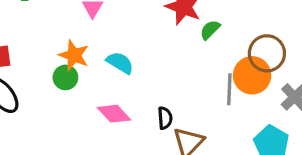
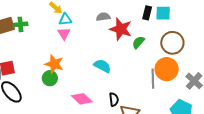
brown circle: (267, 53) -> (172, 43), moved
cyan semicircle: (120, 63) -> (102, 66), moved

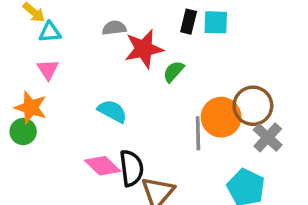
red star: (121, 29) -> (144, 49), turned -30
pink triangle: (64, 34) -> (48, 69), moved
brown circle: (172, 43) -> (253, 106), moved
pink diamond: (82, 99) -> (102, 166), moved
black semicircle: (114, 99) -> (131, 168), size x1.5

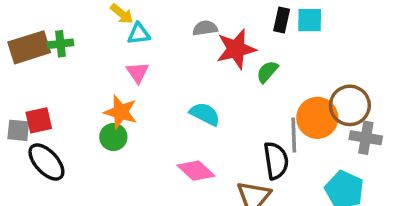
gray cross: (268, 137) -> (366, 138), turned -32
black semicircle: (131, 168) -> (276, 161), moved

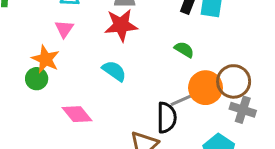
red star: (236, 49) -> (121, 25), moved
green semicircle: (267, 72) -> (184, 50), moved, turned 72
gray line: (294, 135) -> (184, 99), turned 60
pink diamond: (196, 171) -> (77, 114), moved

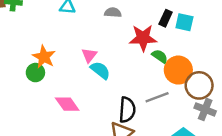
red star: (121, 25) -> (143, 38), moved
pink triangle: (64, 29) -> (89, 55), moved
orange circle: (206, 88) -> (178, 70), moved
black semicircle: (167, 118) -> (127, 110), moved

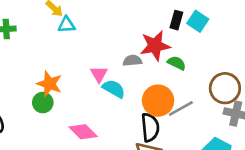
gray semicircle: (113, 13) -> (132, 61), moved
cyan square: (184, 22) -> (198, 21), turned 30
orange circle: (178, 70) -> (158, 101), moved

